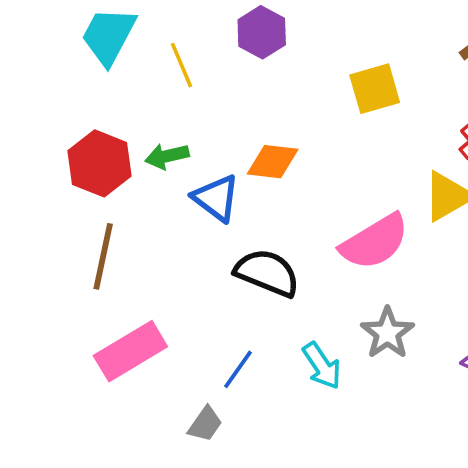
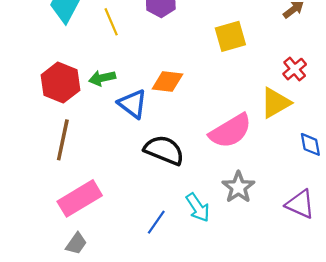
blue line: (238, 369) -> (156, 222), moved
gray trapezoid: (205, 424) -> (76, 243), moved

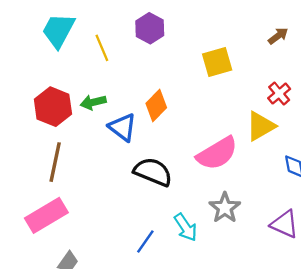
orange diamond: (167, 81) -> (156, 106), turned -52
pink rectangle: (80, 198) -> (46, 215), moved

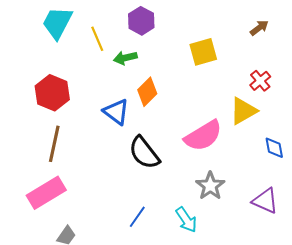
green arrow: (93, 102) -> (125, 58), moved
black semicircle: (153, 172) -> (144, 153), turned -150
cyan arrow: (186, 227) -> (186, 220), moved

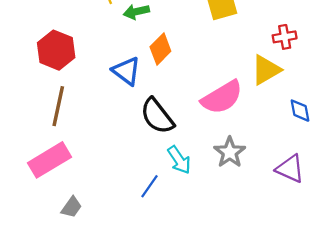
red cross: (260, 81) -> (285, 37), turned 30
cyan arrow: (186, 220) -> (179, 160), moved

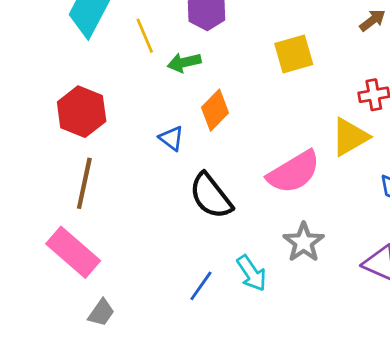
blue triangle: (126, 71) -> (171, 138), size x0.7
pink rectangle: (50, 160) -> (73, 252), turned 72
cyan arrow: (179, 160) -> (252, 273), moved

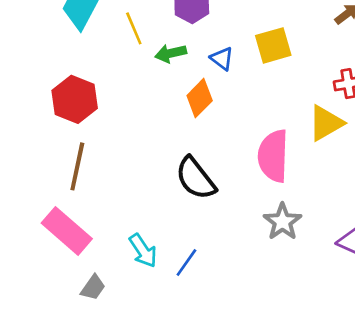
blue triangle: (171, 138) -> (222, 59), moved
pink semicircle: (294, 172) -> (273, 156), turned 123
cyan arrow: (252, 273) -> (143, 251), moved

